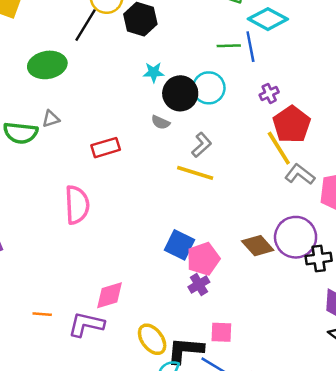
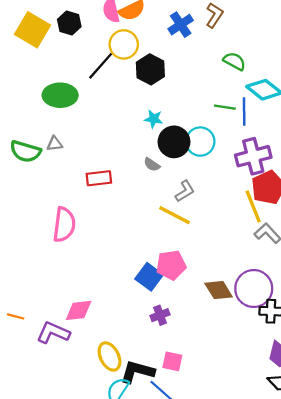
purple cross: (269, 93) -> (253, 156), size x2.0
pink pentagon: (203, 259) -> (171, 265), moved

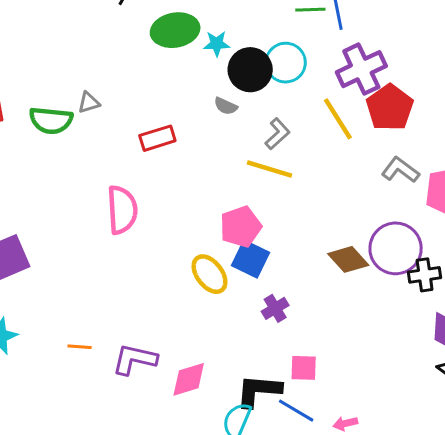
green ellipse: (60, 95) -> (175, 30), moved
yellow line: (253, 206) -> (338, 119), moved
pink pentagon: (171, 265) -> (241, 227), moved
pink diamond: (79, 310) -> (189, 379), moved
yellow ellipse: (109, 356) -> (210, 274), moved

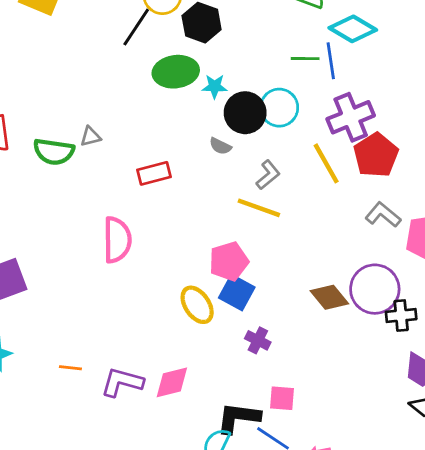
purple cross: (275, 308) -> (258, 340), turned -35
pink diamond: (189, 379) -> (172, 382), moved

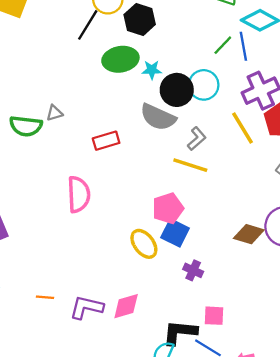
green line: (305, 59) -> (223, 45), turned -45
gray semicircle: (220, 146) -> (158, 117), size x2.0
brown diamond: (329, 297) -> (249, 234), turned -32

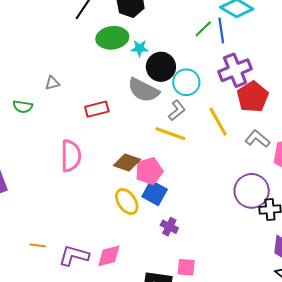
cyan circle: (204, 85) -> (186, 82), moved
green semicircle: (26, 126) -> (23, 107), moved, size x0.7
yellow line: (243, 128) -> (218, 122), moved
brown diamond: (249, 234) -> (127, 163), moved

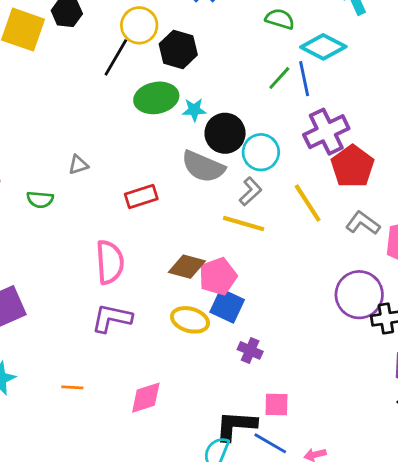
yellow ellipse: (127, 202) -> (190, 320), turned -36
purple L-shape: (74, 256) -> (112, 318), moved
pink diamond: (109, 256) -> (146, 398), moved

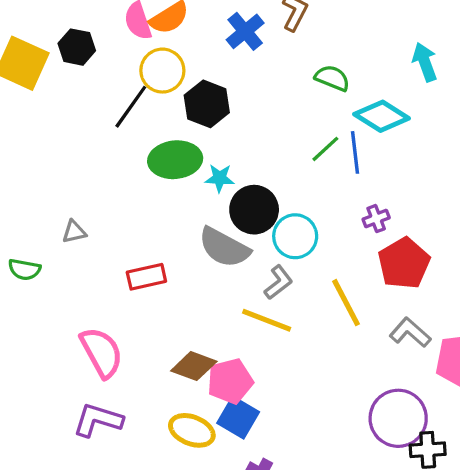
purple cross: (326, 132) -> (376, 219), size x0.5
pink semicircle: (110, 262) -> (102, 352), turned -30

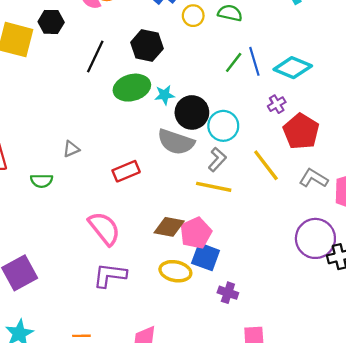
yellow circle: (162, 71) -> (193, 16), moved, size x0.7
cyan diamond: (382, 116) -> (293, 68), moved

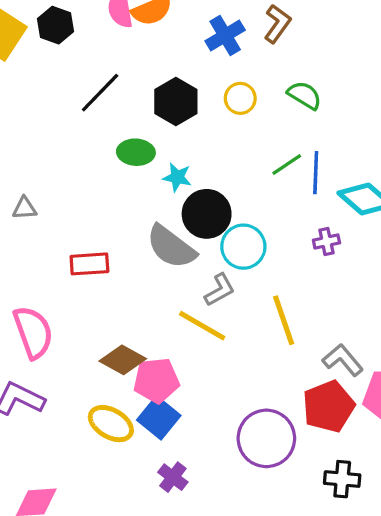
yellow circle: (193, 16) -> (240, 98), moved
green ellipse: (132, 88) -> (136, 152), size x0.7
red pentagon: (301, 131) -> (329, 406), moved
purple circle: (315, 238) -> (266, 438), moved

